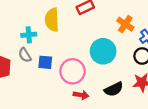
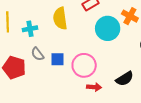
cyan cross: (29, 35) -> (30, 29), moved
cyan circle: (103, 51) -> (108, 28), moved

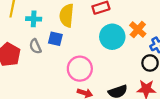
blue square: (57, 59) -> (55, 39), moved

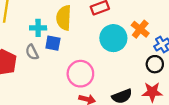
cyan cross: (34, 19) -> (38, 28), moved

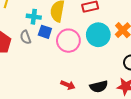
pink circle: (80, 74) -> (68, 41), moved

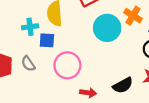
gray semicircle: (25, 37) -> (28, 64), moved
pink circle: (68, 41) -> (67, 65), moved

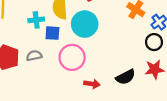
cyan circle: (107, 28) -> (85, 24), moved
gray semicircle: (28, 64) -> (34, 56), turned 112

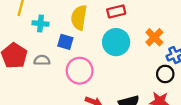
cyan cross: (36, 20) -> (40, 24), moved
cyan circle: (85, 24) -> (116, 42), moved

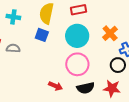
blue square: (65, 42) -> (42, 35), moved
pink circle: (80, 71) -> (77, 64), moved

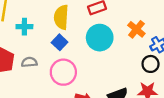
blue square: (42, 35) -> (60, 42), turned 32
pink circle: (77, 64) -> (63, 72), moved

